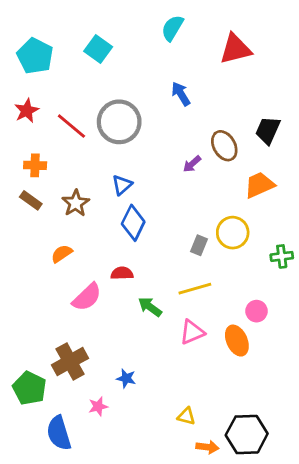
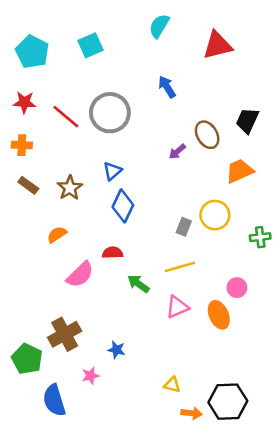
cyan square: (98, 49) -> (91, 45), turned 30
red star: (27, 111) -> (24, 102), turned 30
orange cross: (35, 165) -> (22, 145), moved

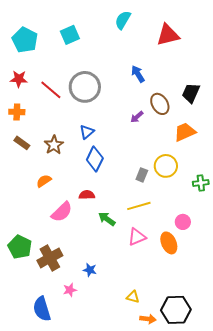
blue arrow: (167, 87) -> (138, 74), moved
green pentagon: (27, 359) -> (20, 247), moved

